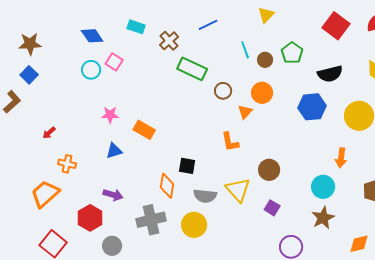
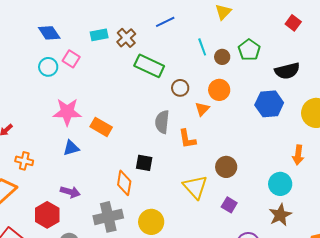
red square: (336, 26) -> (293, 23), size x0.6
cyan rectangle: (136, 27) -> (99, 35), moved, turned -30
pink star: (110, 115) -> (67, 112), size x1.6
gray semicircle: (205, 196) -> (162, 122), moved, turned 90

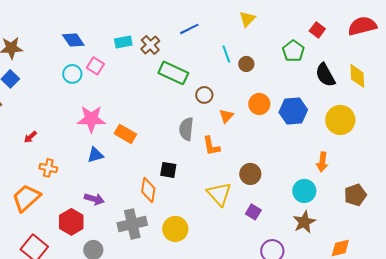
green pentagon: (249, 50) -> (293, 51), moved
black semicircle: (287, 71) -> (325, 75), moved, turned 75
orange circle: (219, 90) -> (259, 104), moved

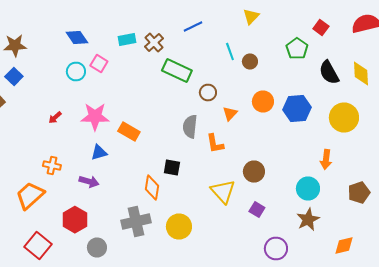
red arrow: (30, 137) -> (55, 118), moved
purple arrow: (94, 199) -> (89, 182), moved

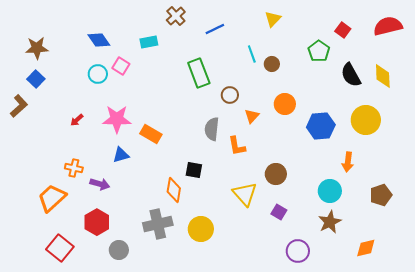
brown cross: (154, 42) -> (176, 16), moved
green rectangle: (177, 70) -> (199, 73), turned 44
blue hexagon: (297, 108) -> (321, 126), moved
purple arrow: (89, 182) -> (100, 184), moved

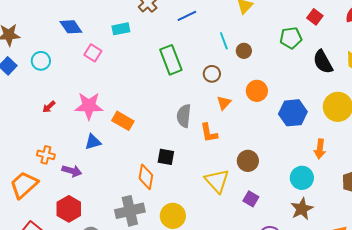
green pentagon: (319, 51) -> (291, 38), turned 30
cyan circle: (98, 74) -> (41, 61), moved
brown circle: (230, 95) -> (212, 74), moved

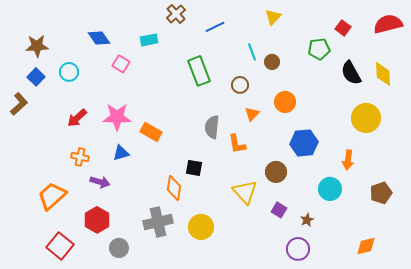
red arrow: (49, 107) -> (77, 118), size x1.5
blue hexagon: (293, 113) -> (304, 143), moved
orange cross: (46, 155) -> (80, 157), moved
brown star: (302, 209) -> (307, 220), moved, size x0.6

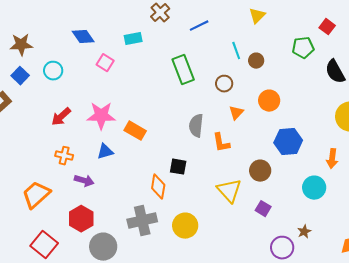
brown star: (307, 220) -> (304, 232), moved
gray circle: (119, 248) -> (103, 247), size x1.4

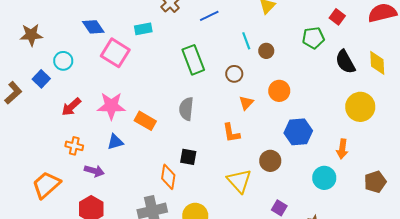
pink square: (105, 63) -> (115, 53), size x1.6
blue square: (20, 76) -> (41, 79), moved
gray semicircle: (196, 126) -> (186, 109), moved
purple square: (263, 209) -> (279, 208), moved

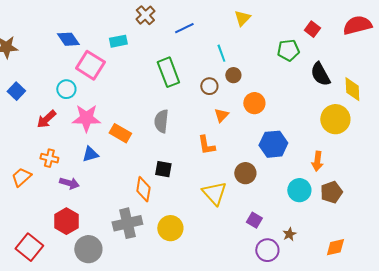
brown circle: (266, 51) -> (233, 75), moved
cyan circle: (63, 61) -> (66, 89), moved
yellow diamond: (377, 63) -> (352, 89), moved
brown pentagon: (375, 182) -> (331, 192), moved
orange trapezoid: (46, 185) -> (21, 177), moved, size x0.7

